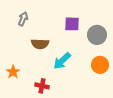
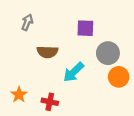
gray circle: (97, 35) -> (108, 53), moved
orange star: (13, 72) -> (19, 95), moved

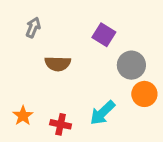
purple square: (85, 28) -> (104, 35), turned 30
cyan arrow: (74, 72) -> (102, 113), moved

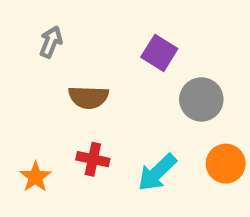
orange circle: (144, 94) -> (226, 164), moved
red cross: (61, 124) -> (93, 159), moved

